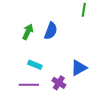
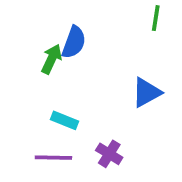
blue semicircle: (51, 31) -> (74, 42), moved
blue triangle: (79, 68) -> (146, 92), moved

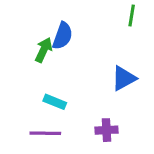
purple cross: (109, 154) -> (107, 130), moved, turned -35

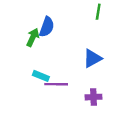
purple cross: (107, 130) -> (93, 97), moved
purple line: (45, 133) -> (56, 84), moved

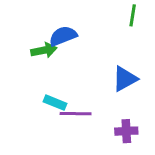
blue semicircle: (47, 27) -> (63, 36), turned -132
green arrow: (33, 37) -> (44, 50), turned 54

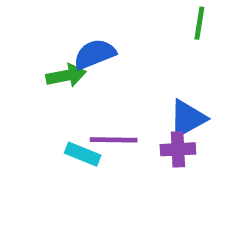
purple line: (76, 114) -> (114, 140), moved
purple cross: (126, 131) -> (178, 149), moved

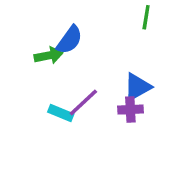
blue semicircle: (95, 54) -> (69, 40), turned 148
purple line: (114, 140) -> (83, 103), turned -44

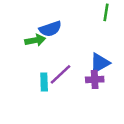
blue semicircle: (69, 40) -> (50, 29), turned 35
cyan rectangle: (61, 113) -> (44, 82), turned 66

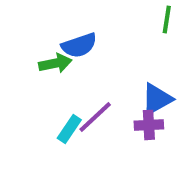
cyan rectangle: (44, 82) -> (69, 129), turned 36

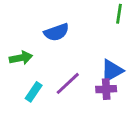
green arrow: (55, 63) -> (21, 58), moved
cyan rectangle: (69, 129) -> (34, 92), moved

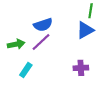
blue triangle: (112, 71) -> (85, 30), moved
purple line: (68, 83) -> (41, 42), moved

